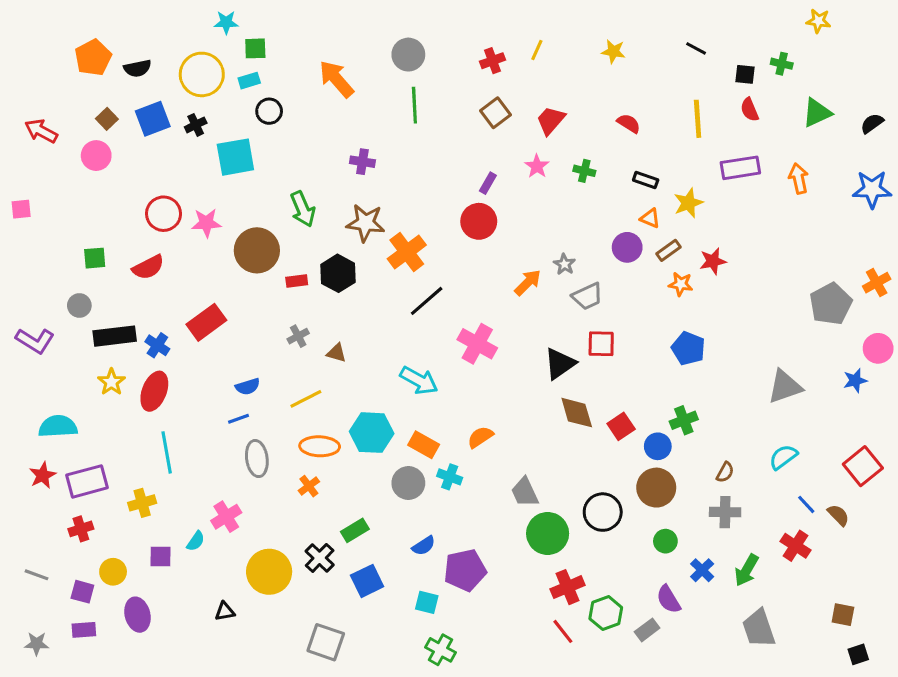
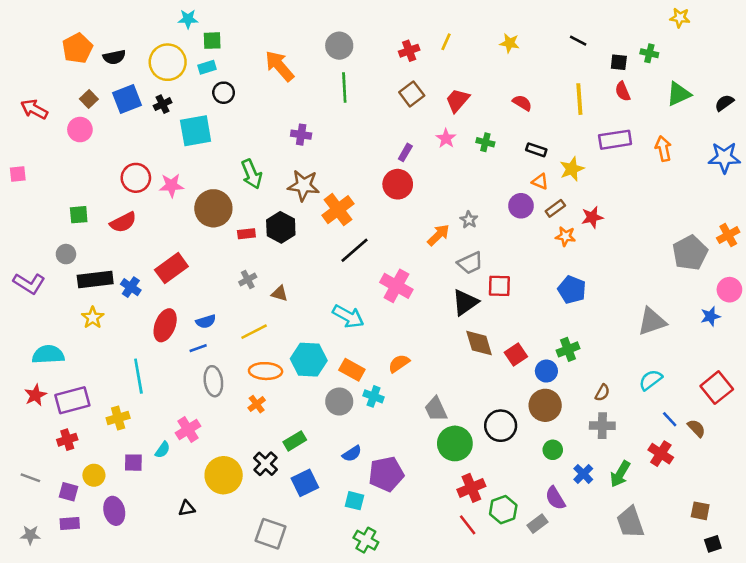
gray trapezoid: (587, 296) -> (470, 263), moved
red ellipse: (154, 391) -> (165, 325), moved

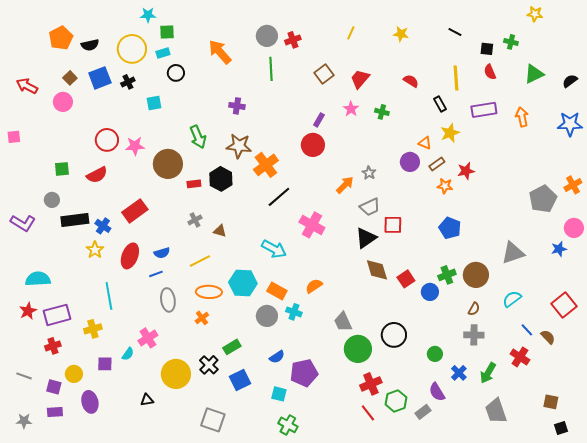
red cross: (409, 51) -> (293, 40), moved
cyan square: (196, 131) -> (154, 103), size x0.6
black rectangle: (536, 150) -> (440, 104), moved, turned 42
yellow star: (93, 318) -> (95, 250), moved
brown circle: (545, 405) -> (476, 275), moved

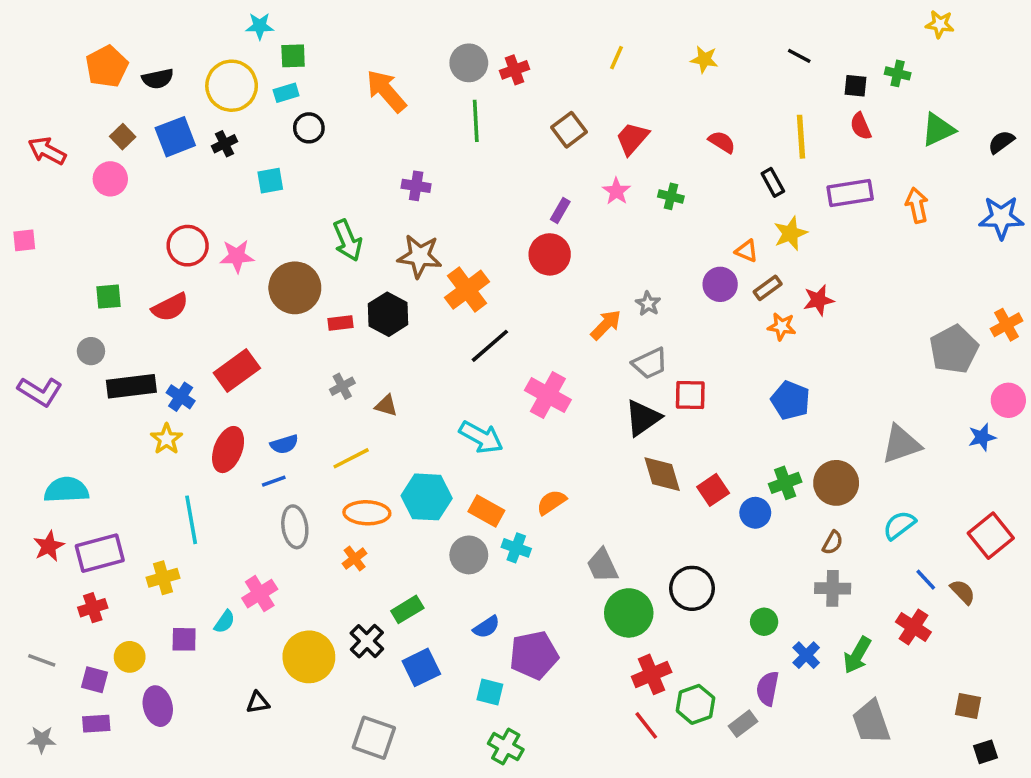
purple semicircle: (437, 392) -> (768, 689), turned 42

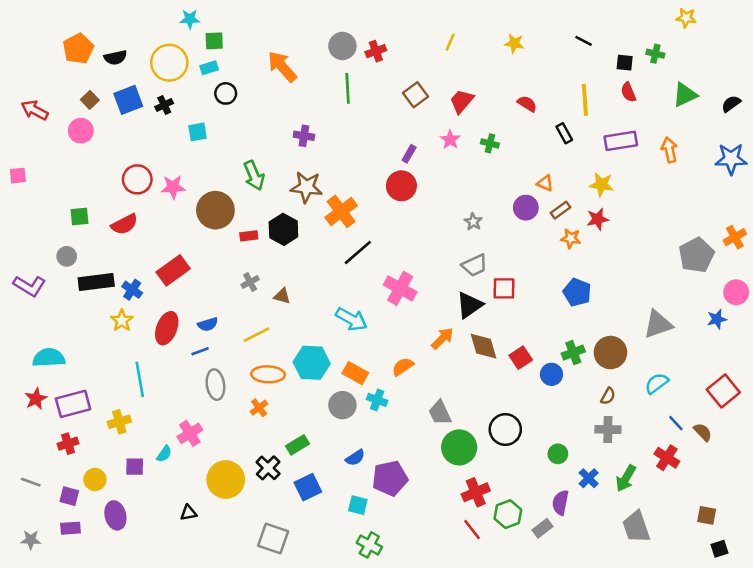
yellow star: (790, 233) -> (601, 185), moved, turned 30
orange arrow: (606, 325) -> (442, 338), moved

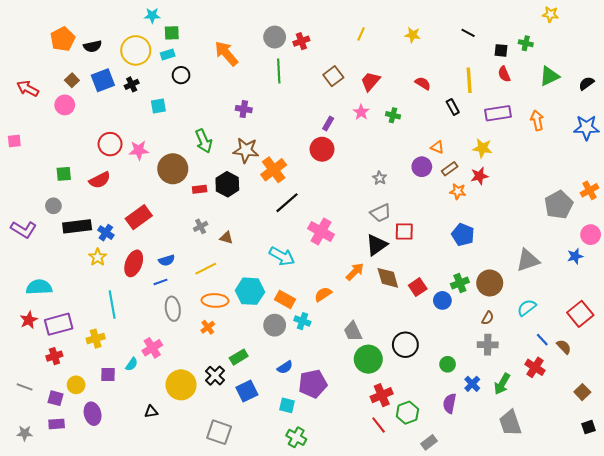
brown square: (707, 515) -> (582, 392), moved, turned 35
gray rectangle: (542, 528) -> (429, 442), moved
black square: (719, 549) -> (589, 427), moved

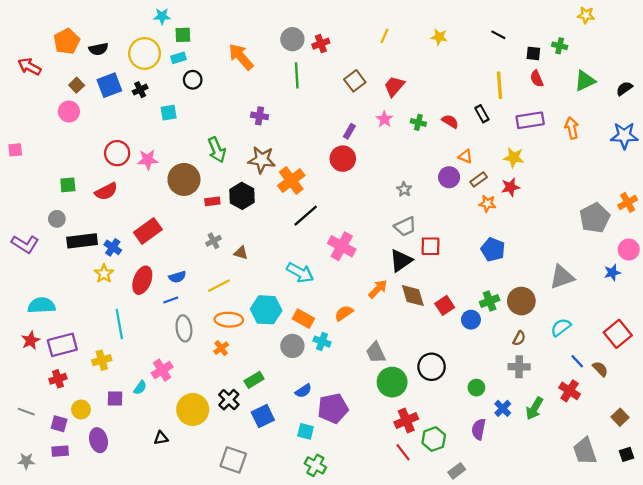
red semicircle: (423, 83) -> (450, 121), moved
red arrow: (28, 88) -> (29, 67), moved
gray trapezoid: (510, 423) -> (585, 451), moved

